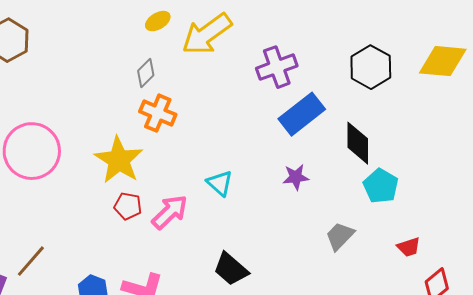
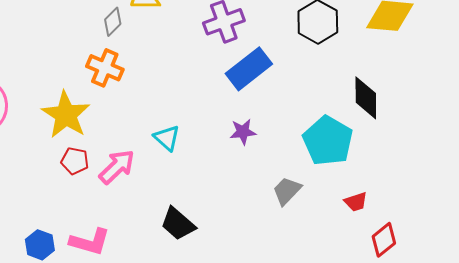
gray diamond: (146, 73) -> (113, 22), moved
black diamond: (358, 143) -> (366, 98), moved
cyan pentagon: (381, 186) -> (328, 141), size x1.4

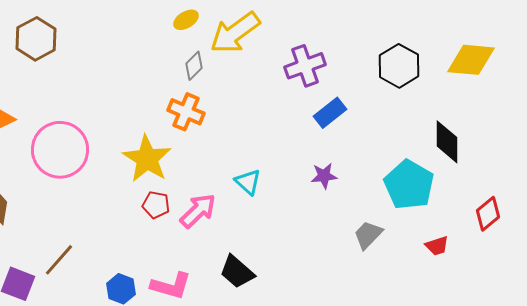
blue rectangle: (249, 69) -> (330, 113), size x0.7
black trapezoid: (178, 224) -> (237, 272), moved
red diamond: (384, 240) -> (488, 214), moved

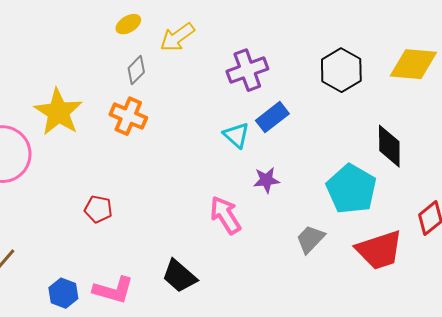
yellow arrow: (235, 33) -> (177, 37), size x0.7
yellow star: (147, 159) -> (58, 112), moved
cyan triangle: (248, 182) -> (236, 135), moved
pink arrow: (198, 211) -> (225, 215), moved, turned -78
red trapezoid: (437, 246) -> (379, 250), size x2.0

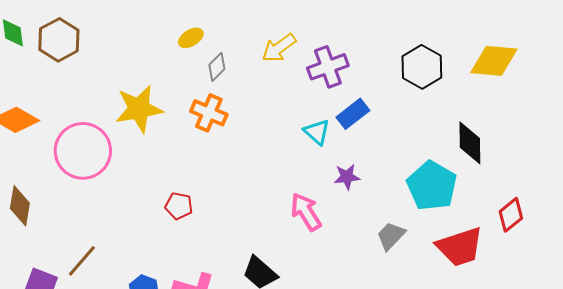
yellow ellipse: (128, 24) -> (191, 38), moved
yellow arrow: (177, 37) -> (279, 48), moved
yellow star: (58, 112) -> (139, 109), turned 30

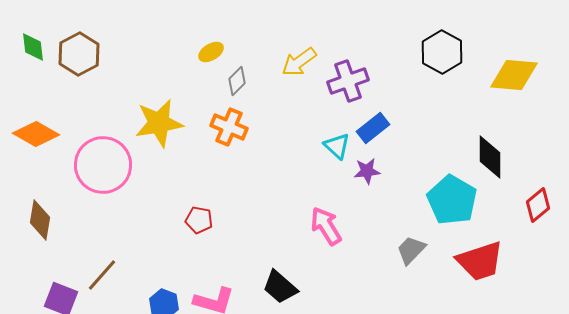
black hexagon: (422, 67) -> (442, 52), moved
purple star: (347, 177) -> (367, 171), moved
red diamond: (511, 215) -> (538, 205), moved

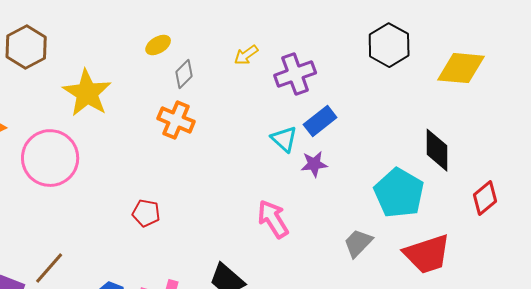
yellow arrow: (299, 62) -> (246, 55), size x0.7
yellow star: (159, 123) -> (87, 93), moved, turned -30

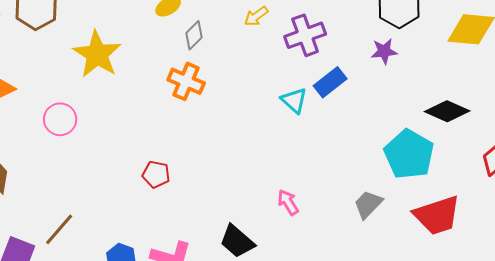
black diamond: (437, 150) -> (447, 111), turned -66
pink circle: (50, 158) -> (60, 119), size x0.6
purple star: (314, 164) -> (384, 51), moved
pink arrow: (273, 219) -> (288, 202), moved, size x0.7

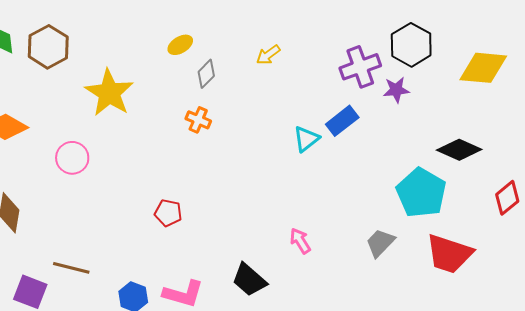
purple cross: (305, 35) -> (360, 67), moved
orange cross: (186, 81) -> (198, 120), size x0.7
cyan triangle: (294, 100) -> (306, 139), turned 40
red trapezoid: (437, 215) -> (449, 254), turned 36
brown line: (59, 229) -> (71, 268), turned 63

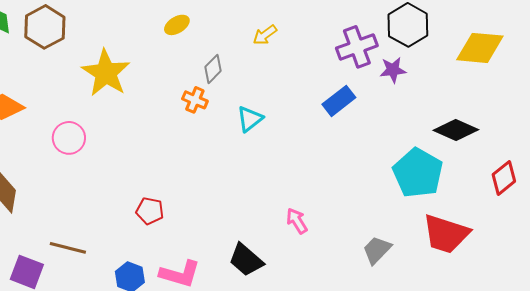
gray diamond: (206, 74) -> (213, 69), moved
cyan triangle: (306, 139) -> (250, 119), moved
red pentagon: (168, 213) -> (150, 211), moved
gray trapezoid: (380, 243) -> (377, 250), moved

